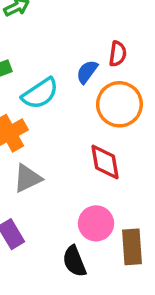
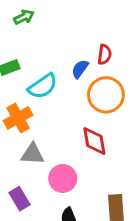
gray triangle: (27, 178) -> (32, 154), turned 30
pink circle: (96, 223) -> (63, 178), moved

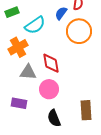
red diamond: (94, 141) -> (51, 63), moved
purple rectangle: (20, 199) -> (19, 103), turned -49

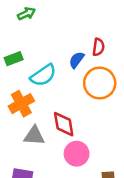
pink circle: (49, 89) -> (77, 154), moved

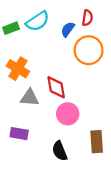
cyan semicircle: (43, 75) -> (38, 21), moved
orange cross: (21, 104) -> (18, 69), turned -30

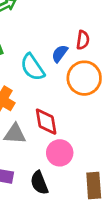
cyan semicircle: (38, 21) -> (32, 67), moved, turned 90
black semicircle: (60, 151) -> (39, 183), moved

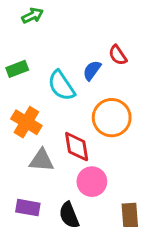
red semicircle: (83, 40) -> (118, 55), turned 138
orange circle: (84, 78) -> (112, 118), moved

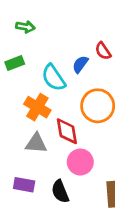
green arrow: (32, 16) -> (25, 27), moved, turned 36
orange cross: (26, 122) -> (37, 107), moved

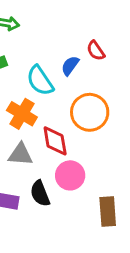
black semicircle: (60, 191) -> (40, 194), moved

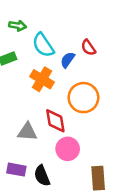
cyan semicircle: (40, 81) -> (43, 45), moved
orange cross: (22, 114) -> (42, 79), moved
black semicircle: (40, 194) -> (42, 176), moved

